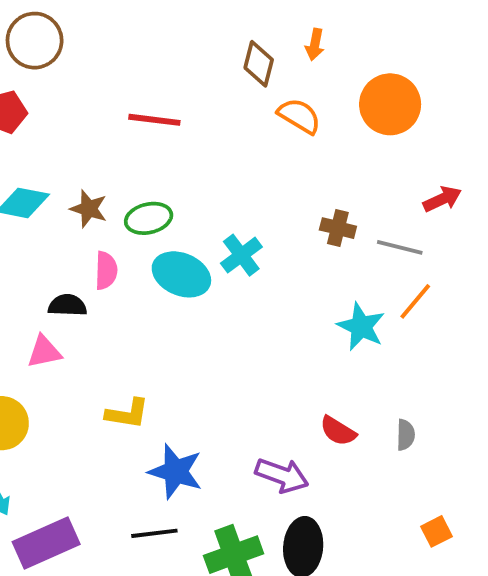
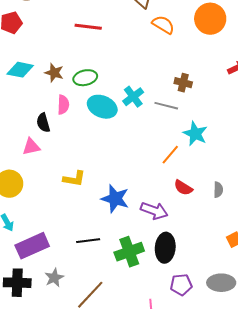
gray line: (400, 247) -> (166, 106), moved
orange line: (415, 301) -> (170, 155), moved
black semicircle: (67, 305) -> (43, 123), turned -108
blue star: (176, 472) -> (115, 199), moved

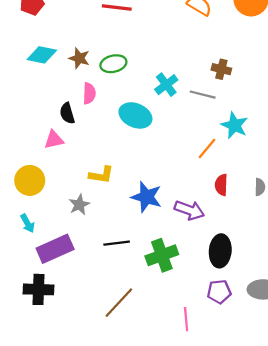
cyan ellipse: (102, 107) -> (135, 115), moved
red semicircle: (183, 188) -> (221, 185), turned 60
black ellipse: (165, 248) -> (220, 251), moved
gray star: (54, 278) -> (79, 205), moved

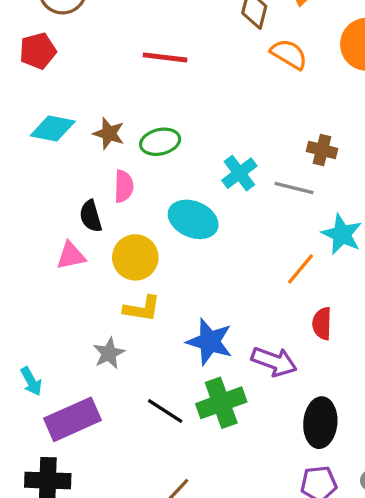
yellow circle: (30, 180) -> (135, 257), moved
black line: (117, 243) -> (165, 411), turned 40
green cross: (162, 255) -> (221, 403), moved

